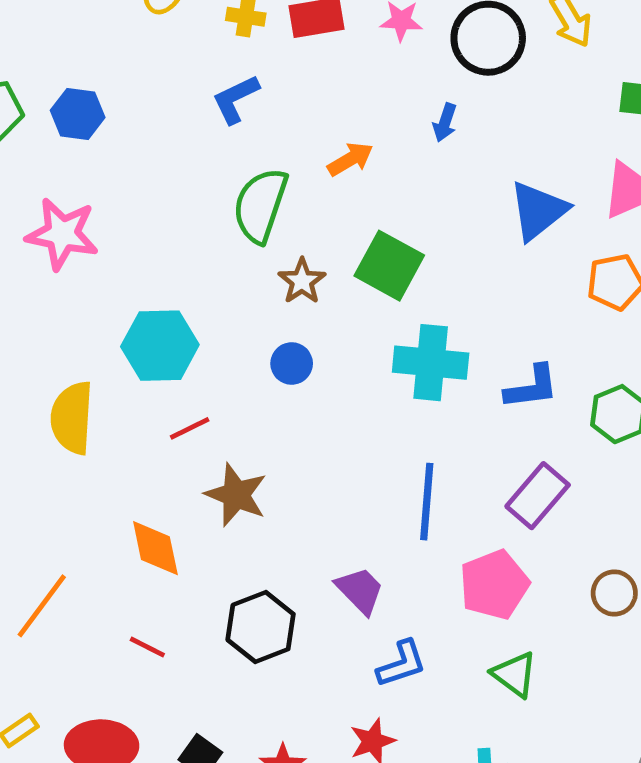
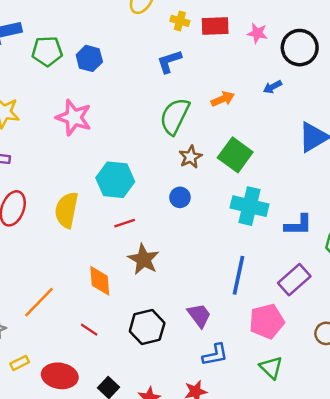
blue arrow: (445, 123) -> (272, 87), turned 36

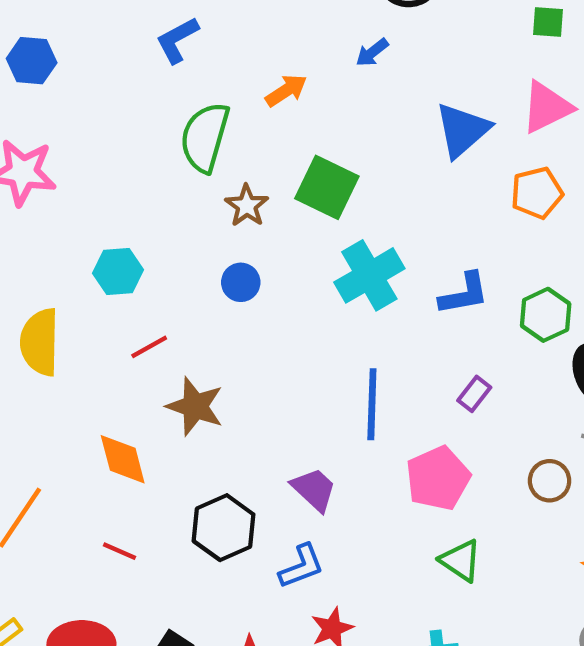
cyan hexagon: (115, 180) -> (118, 272), size x0.7
cyan cross: (250, 206) -> (369, 275), turned -33
purple rectangle: (294, 280) -> (474, 394), size x0.6
blue L-shape: (215, 355) -> (301, 566), moved

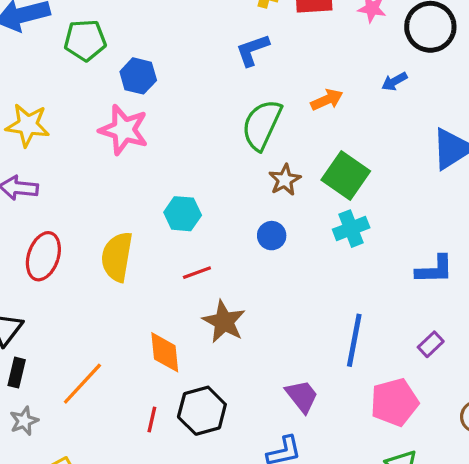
blue hexagon: (32, 61) -> (138, 76), moved
cyan cross: (369, 275) -> (351, 229), moved, size x0.7
black hexagon: (224, 528) -> (202, 411), moved
red line: (120, 551) -> (152, 420), turned 70

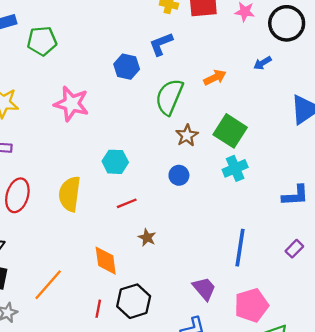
blue hexagon: (138, 76) -> (127, 67), moved
brown star: (224, 322) -> (147, 237), size x0.6
pink pentagon: (394, 402) -> (251, 305), moved

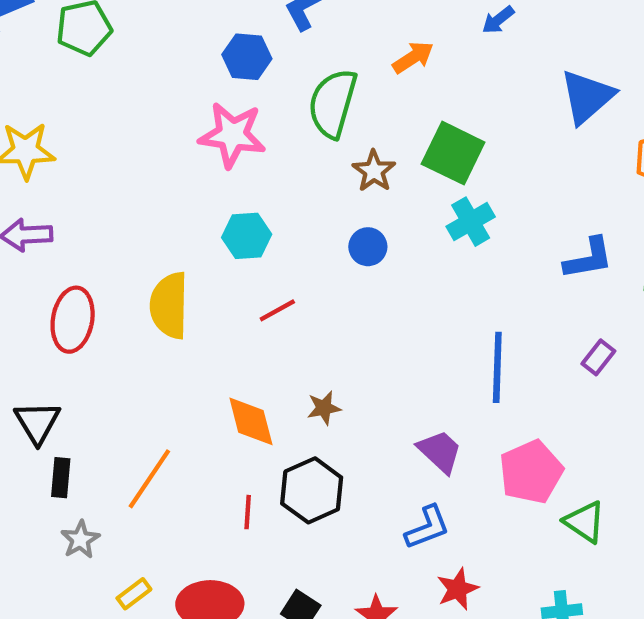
pink star: (71, 104) -> (232, 135), moved
brown star: (147, 237) -> (324, 408), moved, turned -30

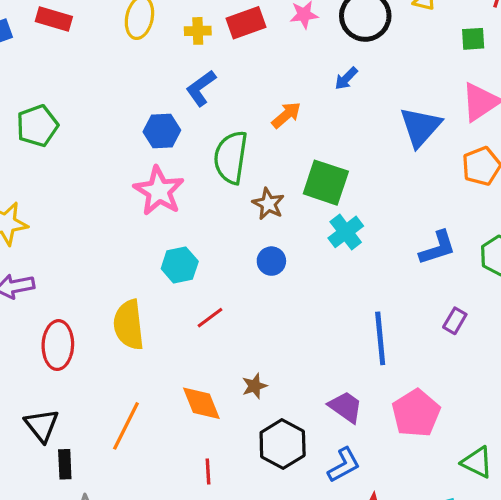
pink star: (232, 135) -> (159, 191), turned 30
orange line: (149, 479) -> (126, 426), moved
black hexagon: (312, 490) -> (283, 444), moved
green triangle: (585, 522) -> (477, 462), moved

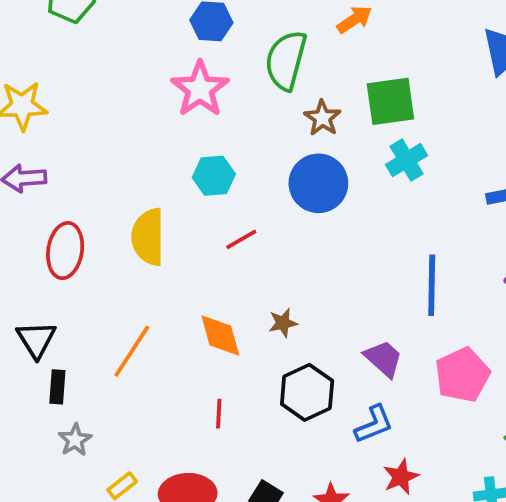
green square: (326, 183) -> (390, 101), turned -33
blue circle: (271, 261) -> (318, 183), size x1.8

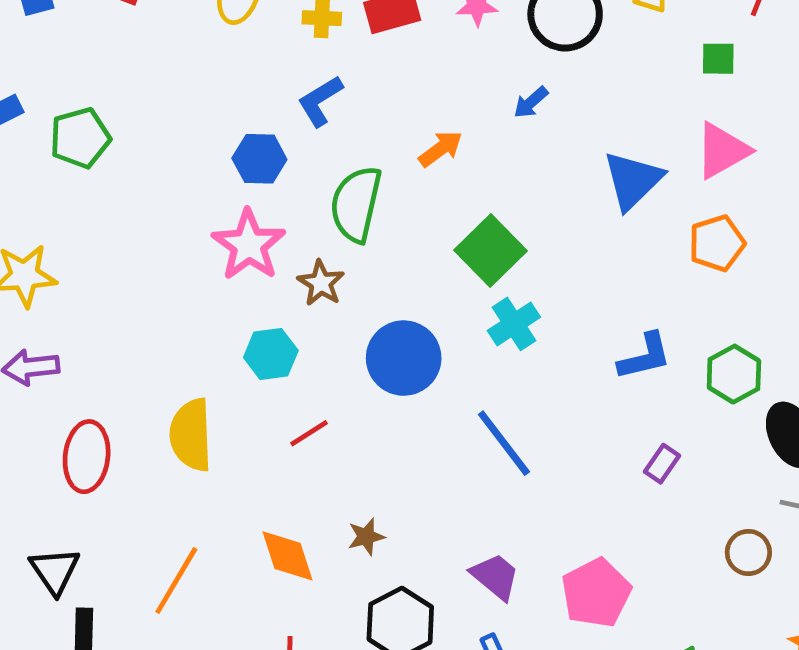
green square: (390, 101) -> (490, 250), turned -34
brown star: (322, 118) -> (321, 283), moved
blue line: (432, 285) -> (504, 443), moved, turned -36

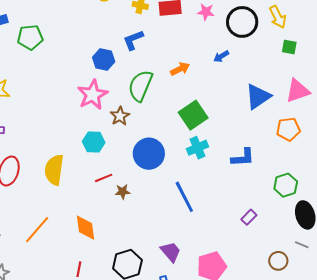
green square: (718, 59) -> (289, 47), moved
blue L-shape: (645, 357) -> (243, 158), moved
brown star: (366, 537) -> (123, 192), moved

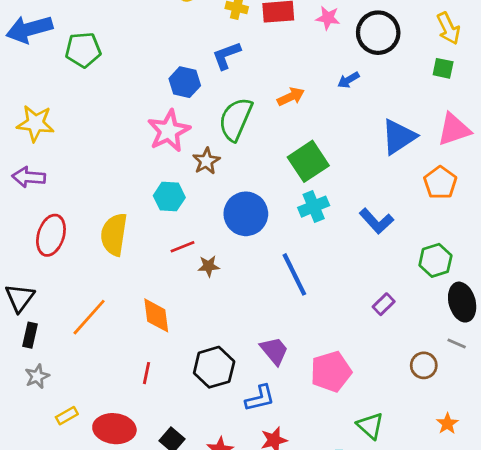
yellow arrow: (278, 17) -> (448, 28), moved
orange pentagon: (288, 129) -> (440, 183), turned -30
blue L-shape: (243, 158) -> (376, 221), turned 50

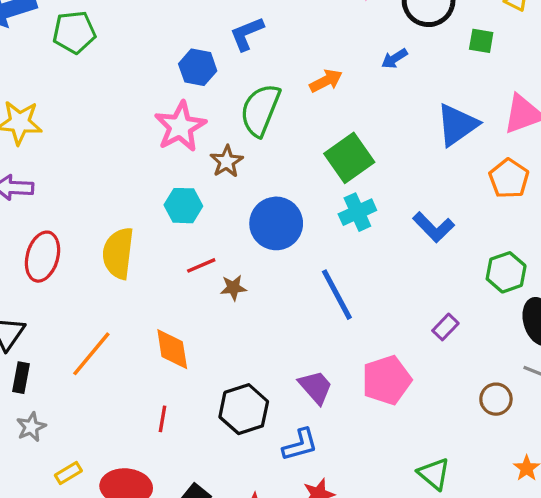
green square: (443, 68) -> (481, 41), moved
pink pentagon: (331, 372) -> (387, 380), moved

